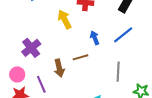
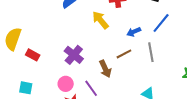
blue arrow: (95, 38) -> (134, 32), turned -80
gray line: (118, 72) -> (151, 52), moved

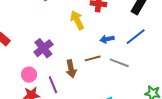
gray line: (151, 52) -> (119, 63), turned -72

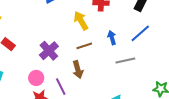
blue arrow: (107, 39) -> (112, 38), turned 88
brown line: (93, 58) -> (84, 46), moved
gray line: (119, 63) -> (125, 61), turned -30

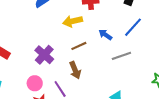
yellow arrow: (81, 21) -> (73, 21), turned -66
blue arrow: (112, 38) -> (105, 35), turned -32

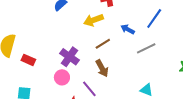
pink circle: (35, 83) -> (62, 77), moved

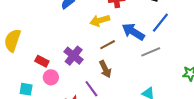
blue arrow: (128, 29) -> (133, 32), size x1.6
red rectangle: (28, 60) -> (42, 61), moved
pink circle: (62, 77) -> (51, 77), moved

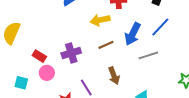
blue arrow: (133, 32) -> (133, 34), turned -100
purple cross: (74, 56) -> (71, 53), turned 30
brown arrow: (105, 69) -> (114, 76), moved

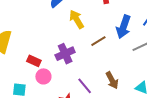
yellow arrow: (100, 20) -> (77, 19), moved, turned 78
brown arrow: (114, 76) -> (112, 80), moved

